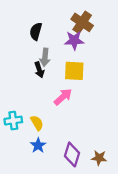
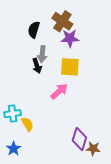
brown cross: (82, 22) -> (62, 21), moved
yellow semicircle: (37, 123) -> (27, 124), moved
blue star: (38, 145) -> (14, 149), moved
purple diamond: (72, 154) -> (79, 139), moved

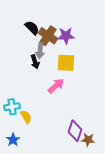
brown cross: (62, 21) -> (48, 36), moved
black semicircle: (34, 30) -> (32, 28), turned 119

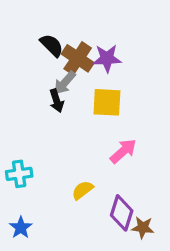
gray arrow: (40, 51) -> (65, 83), turned 35
pink arrow: (56, 86) -> (123, 151), moved
yellow semicircle: (26, 117) -> (83, 190), moved, turned -96

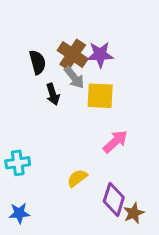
black semicircle: (52, 45) -> (38, 62), moved, turned 30
gray arrow: (65, 83) -> (74, 77), moved, turned -80
blue star: (21, 228) -> (19, 213), turned 30
brown star: (143, 228) -> (134, 213), turned -30

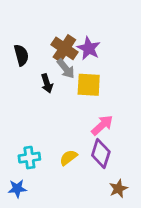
purple star: (100, 55) -> (89, 48), turned 30
black semicircle: (38, 62) -> (21, 55), moved
cyan cross: (18, 163) -> (29, 158), moved
purple diamond: (114, 199) -> (101, 154), moved

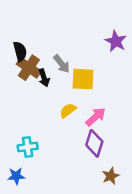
brown cross: (64, 48) -> (29, 68), moved
purple star: (89, 48) -> (116, 41), moved
yellow semicircle: (68, 158) -> (68, 111), moved

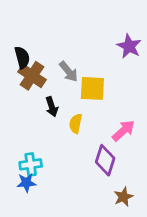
black arrow: (44, 78) -> (52, 107), moved
yellow semicircle: (68, 111) -> (76, 124), turned -42
pink arrow: (96, 117) -> (123, 131), moved
blue star: (16, 176) -> (26, 183), moved

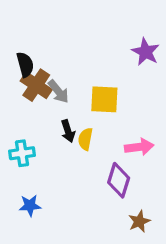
gray arrow: (69, 72) -> (58, 91), moved
black arrow: (52, 107) -> (68, 131), moved
pink arrow: (123, 131) -> (139, 147), turned 35
cyan cross: (31, 164) -> (22, 153), moved

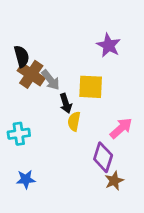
purple star: (146, 52) -> (109, 45), moved
black arrow: (68, 131) -> (66, 103), moved
pink arrow: (139, 147) -> (121, 128), turned -35
brown star: (139, 221) -> (114, 181), moved

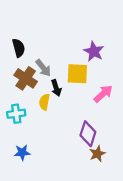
purple star: (109, 45) -> (94, 51), moved
brown cross: (31, 74) -> (26, 78), moved
yellow semicircle: (74, 121) -> (44, 102), moved
pink arrow: (121, 128) -> (103, 94), moved

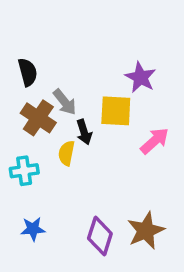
purple diamond: (88, 134) -> (100, 236), moved
brown star: (97, 154) -> (146, 231), size x1.5

